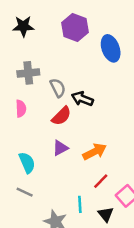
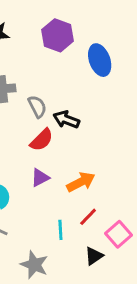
cyan line: (80, 204) -> (60, 230), moved
black triangle: (106, 214) -> (94, 256), turned 35

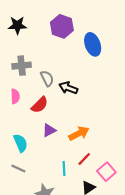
red semicircle: (42, 140) -> (40, 105), moved

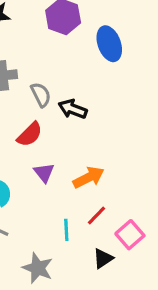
purple triangle: (49, 130) -> (44, 173), turned -40

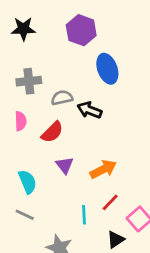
blue ellipse: (109, 44) -> (107, 69), moved
gray semicircle: (41, 95) -> (62, 98), turned -75

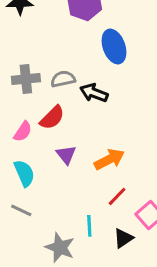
gray cross: (29, 81) -> (26, 79), moved
pink semicircle: (21, 121) -> (23, 132), moved, turned 36
cyan line: (84, 215) -> (89, 226), moved

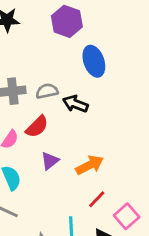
purple triangle: (66, 155) -> (50, 161), turned 30

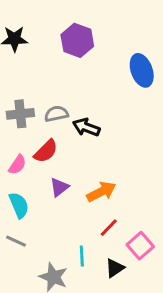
blue ellipse: (94, 61) -> (142, 70), moved

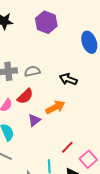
black arrow: (86, 127) -> (68, 79), moved
orange arrow: (101, 192) -> (55, 107), moved

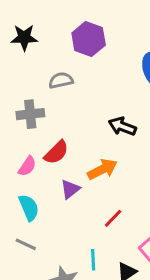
gray semicircle: (32, 71) -> (61, 80), moved
red line: (67, 147) -> (113, 218), moved

